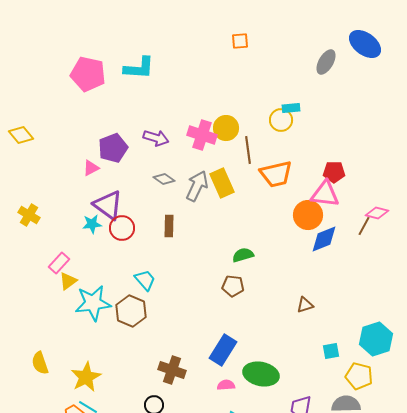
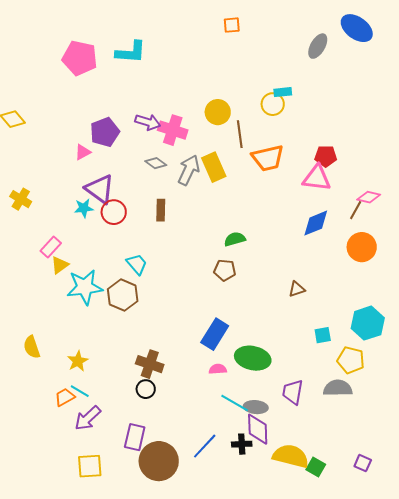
pink cross: (202, 135) -> (173, 130), moved
orange circle: (308, 215) -> (362, 247), moved
brown cross: (172, 370) -> (150, 364), moved
yellow star: (86, 377) -> (78, 361), size x0.7

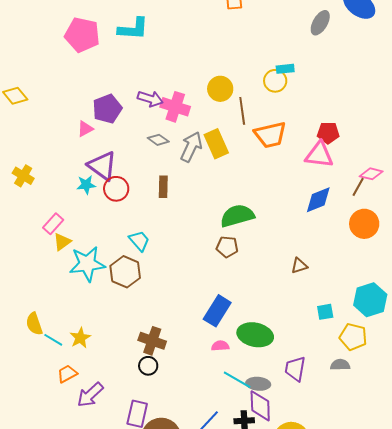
green semicircle: (235, 239) -> (237, 216), size x1.6
gray semicircle: (338, 388) -> (340, 365), size x0.7
cyan line: (80, 391) -> (53, 340), moved

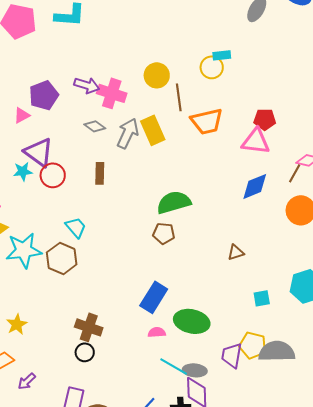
yellow pentagon: (353, 337) -> (253, 345), moved
gray semicircle: (340, 365) -> (277, 351), size x1.8
purple arrow: (90, 395) -> (27, 381), size x0.7

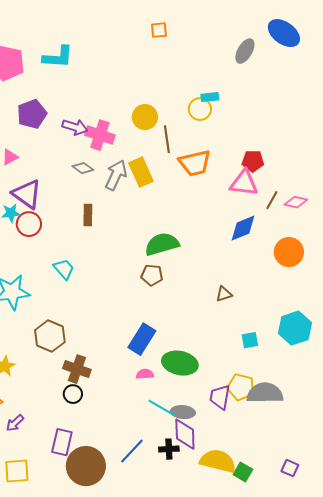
purple pentagon: (44, 95) -> (32, 114), moved
brown line: (295, 173) -> (272, 200), moved
red circle: (53, 175) -> (29, 224), moved
brown hexagon: (62, 258) -> (50, 336), moved

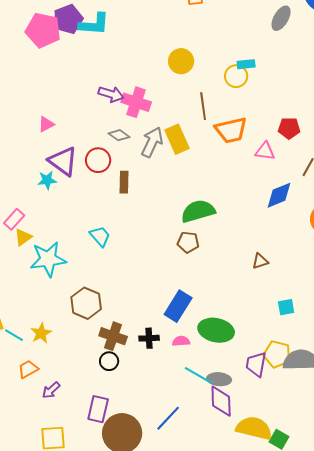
purple pentagon: (32, 114) -> (68, 19), moved
yellow circle: (145, 117) -> (181, 61), moved
pink triangle: (244, 183) -> (265, 151), moved, size x0.7
red circle: (29, 224) -> (98, 160), moved
black cross: (169, 449) -> (149, 338), moved

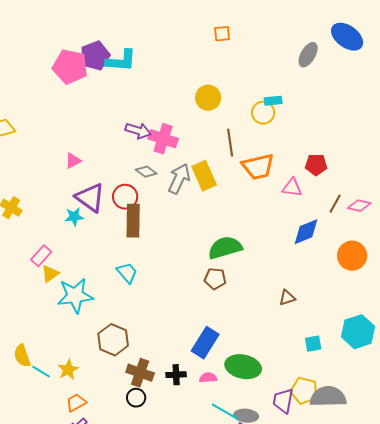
brown rectangle: (124, 182) -> (133, 221), moved, size x1.5
orange trapezoid: (28, 369) -> (76, 403), moved

